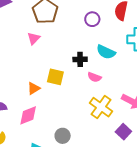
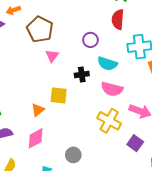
purple circle: (92, 19) -> (90, 40), moved
pink triangle: (34, 38) -> (52, 56), moved
pink semicircle: (94, 77) -> (112, 89), moved, size x1.5

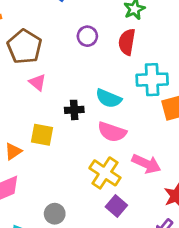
purple circle: (90, 40) -> (87, 36), moved
pink triangle: (52, 56) -> (37, 82), turned -32
purple square: (135, 143) -> (116, 206), moved

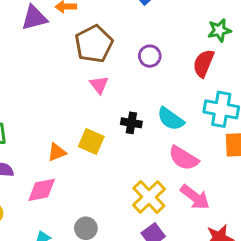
purple circle: (87, 36) -> (150, 56), moved
pink semicircle: (112, 132) -> (184, 158), moved

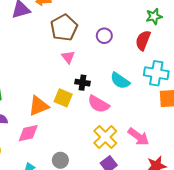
black cross: (131, 123) -> (82, 83), moved
orange triangle: (57, 152) -> (39, 106), size x1.5
pink semicircle: (184, 158) -> (98, 104), moved

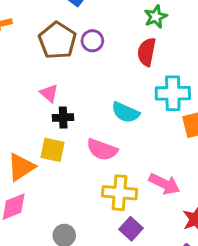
brown pentagon: (64, 28) -> (57, 41), moved
purple circle: (104, 36) -> (92, 41), moved
black cross: (82, 83) -> (63, 117), moved
yellow cross: (105, 137) -> (120, 193), turned -30

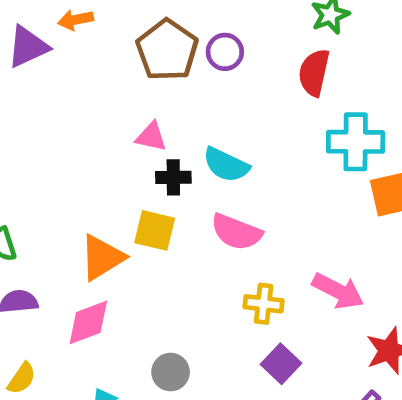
pink triangle: (49, 93) -> (151, 137), turned -30
cyan semicircle: (125, 112) -> (226, 165), moved
yellow cross: (120, 193) -> (264, 304), size x0.7

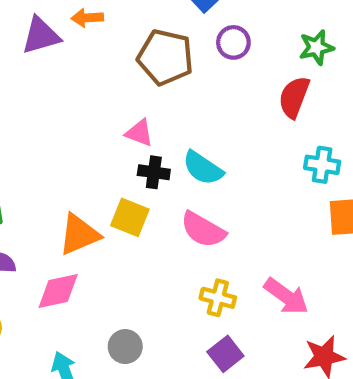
brown pentagon: (167, 50) -> (165, 57), turned -30
purple circle: (225, 52) -> (233, 42), moved
cyan cross: (356, 142) -> (322, 165), size x0.7

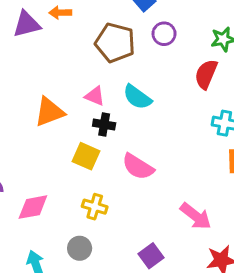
cyan semicircle: (203, 168) -> (137, 97), moved
orange triangle: (79, 235) -> (49, 112), moved
yellow cross: (218, 298) -> (95, 207), moved

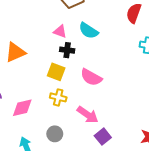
orange triangle: (49, 112) -> (15, 52), moved
yellow cross: (95, 207) -> (58, 97), moved
pink arrow: (196, 216) -> (88, 115), moved

